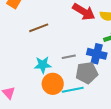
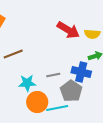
brown line: (39, 28) -> (13, 54), moved
gray pentagon: (87, 73) -> (71, 91), turned -30

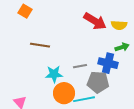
brown line: (13, 54) -> (40, 45), turned 30
gray pentagon: (71, 91) -> (98, 82), turned -30

